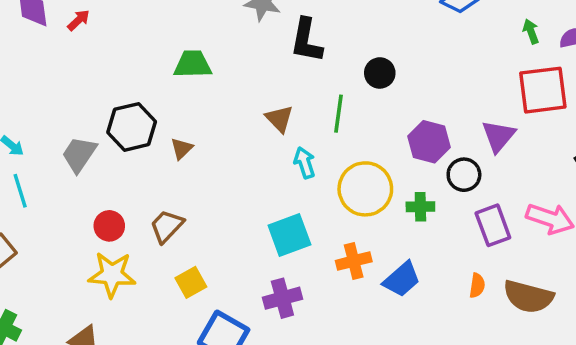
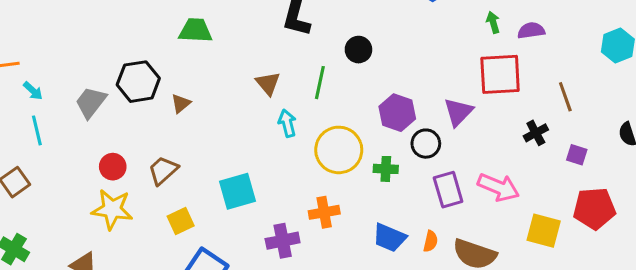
cyan square: (289, 235) -> (237, 191), moved
blue trapezoid: (402, 279) -> (389, 238), moved, turned 60
purple cross: (282, 298) -> (283, 241), moved

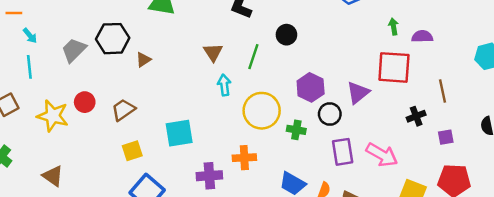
purple square: (577, 155) -> (446, 137), turned -35
yellow star: (112, 209) -> (53, 116), moved

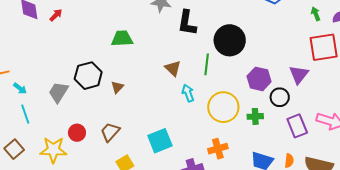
black circle: (286, 35) -> (230, 40), size x1.8

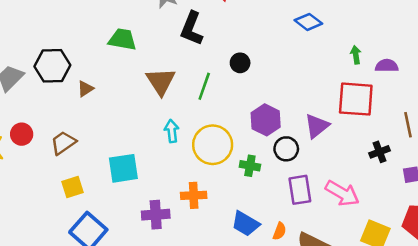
green trapezoid: (122, 38) -> (122, 39), moved
black circle: (230, 40) -> (240, 63), size x0.5
brown triangle: (173, 68) -> (161, 81), size x1.4
cyan arrow: (188, 93) -> (172, 131), moved

